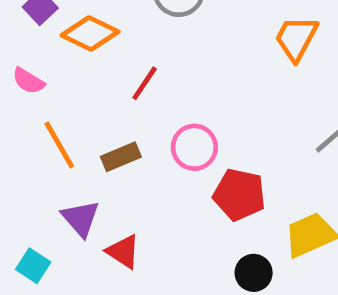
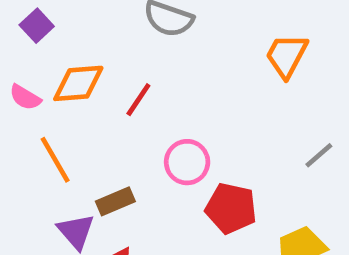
orange diamond: (90, 34) -> (78, 83), moved, turned -30
brown rectangle: (121, 157) -> (115, 201), moved

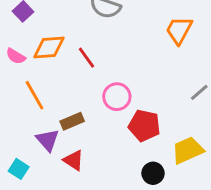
red line: (138, 100) -> (87, 58), turned -70

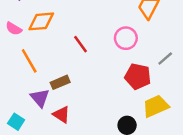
red line: (87, 58) -> (81, 44), moved
pink circle: (117, 97) -> (126, 38), moved
red pentagon: (144, 126) -> (138, 76), moved

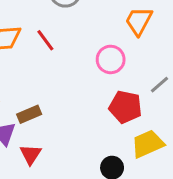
red line: (81, 44) -> (45, 40), moved
red triangle: (61, 115) -> (31, 154), turned 30

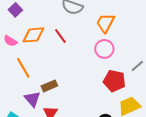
orange trapezoid: (139, 21) -> (105, 23), moved

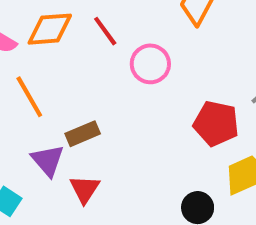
pink circle: (104, 49) -> (150, 64), moved

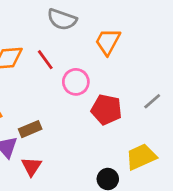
red pentagon: (216, 123) -> (106, 110), moved

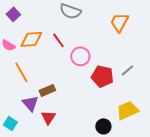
orange trapezoid: (108, 42) -> (119, 22), moved
gray line: (152, 101) -> (127, 70), moved

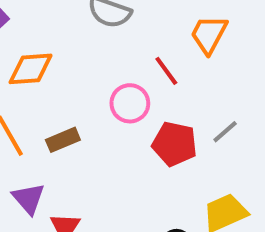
red line: (58, 40) -> (166, 71), moved
brown rectangle: (47, 90) -> (63, 140), moved

